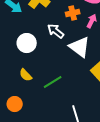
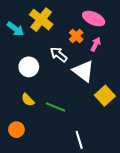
orange cross: (73, 13) -> (76, 36), turned -32
green line: (53, 82) -> (56, 107), turned 54

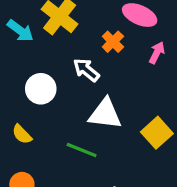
pink arrow: (96, 44) -> (157, 53), moved
white triangle: (83, 71) -> (105, 114), moved, turned -30
yellow semicircle: (28, 100) -> (22, 134), moved

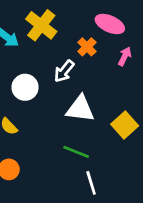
white arrow: (86, 70) -> (64, 71), turned -90
green line: (82, 150) -> (76, 152), moved

